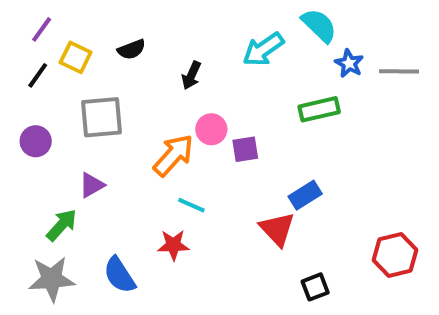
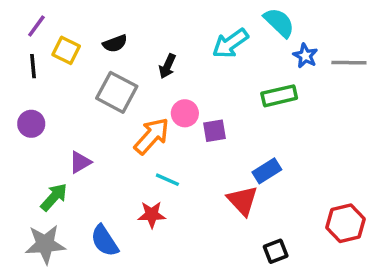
black line: (38, 75) -> (33, 66), turned -40
gray square: (102, 117) -> (117, 92), moved, turned 33

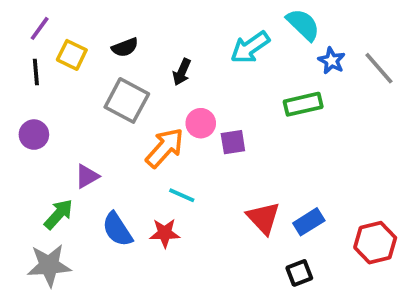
gray line: (349, 63) -> (379, 68), turned 48
blue rectangle: (267, 171) -> (309, 222), moved
blue semicircle: (105, 241) -> (117, 229), moved

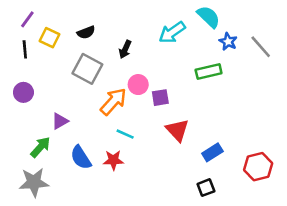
red triangle: (263, 218) -> (177, 130), moved

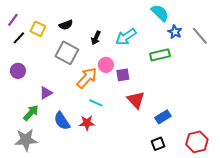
purple line: (27, 19) -> (13, 20), moved
cyan arrow: (172, 32) -> (126, 37), moved
black line: (25, 49) -> (19, 38), turned 48
red hexagon: (258, 167) -> (197, 142), moved

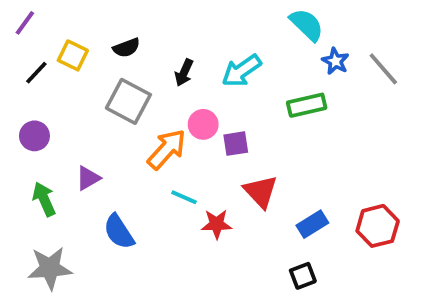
purple line: (13, 20) -> (25, 23), moved
green arrow: (31, 113) -> (44, 199), moved, turned -66
red star: (87, 123) -> (217, 224), moved
red hexagon: (197, 142) -> (378, 226), moved

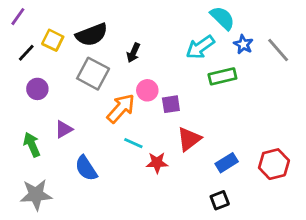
black semicircle: (126, 48) -> (92, 35), size x1.6
cyan arrow: (241, 71) -> (200, 47), moved
purple circle: (34, 136) -> (37, 89), moved
red triangle: (261, 191) -> (189, 139), turned 36

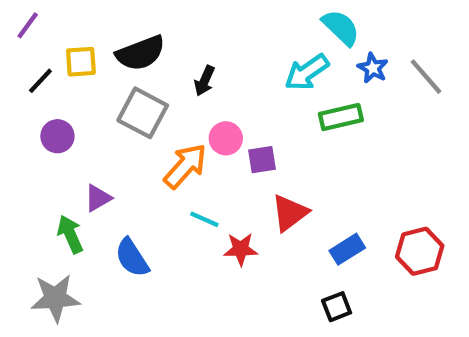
yellow square: (53, 40) -> (81, 62), turned -30
green arrow: (32, 145) -> (70, 234), moved

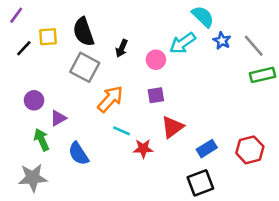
black semicircle: (141, 53) -> (84, 32), turned 92
green rectangle: (341, 117) -> (263, 75), moved
purple circle: (57, 136) -> (34, 100), moved
pink circle: (226, 138) -> (156, 60), moved
black square: (337, 307) -> (200, 183), size x1.5

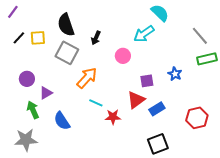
yellow square: (48, 37) -> (38, 38), moved
blue star: (222, 41) -> (175, 74), moved
pink circle: (156, 60) -> (123, 56), moved
purple square: (156, 95) -> (147, 81), moved
blue rectangle: (207, 149) -> (157, 109), moved

